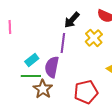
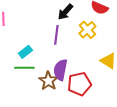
purple semicircle: (52, 67) -> (60, 70), moved
brown star: (43, 89) -> (48, 81), moved

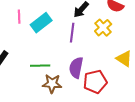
cyan rectangle: (25, 52) -> (41, 23), moved, size x1.5
brown star: (48, 81) -> (52, 84), moved, turned -30

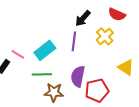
pink line: (19, 17) -> (18, 54), moved, turned -56
cyan rectangle: (41, 23) -> (45, 50), moved

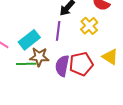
red pentagon: (97, 90) -> (81, 64), moved
brown star: (54, 92) -> (39, 57), moved

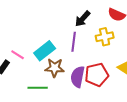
yellow cross: (89, 26) -> (105, 37), turned 30
green line: (26, 64) -> (38, 88), moved

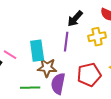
cyan rectangle: (45, 51) -> (37, 51), turned -60
purple semicircle: (78, 77) -> (58, 84), moved

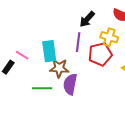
yellow cross: (97, 37) -> (109, 37), turned 30
red pentagon: (89, 75) -> (100, 54), moved

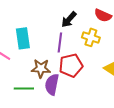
cyan rectangle: (49, 51) -> (23, 38), moved
red pentagon: (100, 54) -> (71, 65), moved

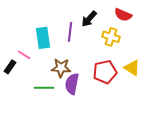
purple line: (60, 42) -> (70, 32), moved
red pentagon: (71, 65) -> (105, 72), moved

